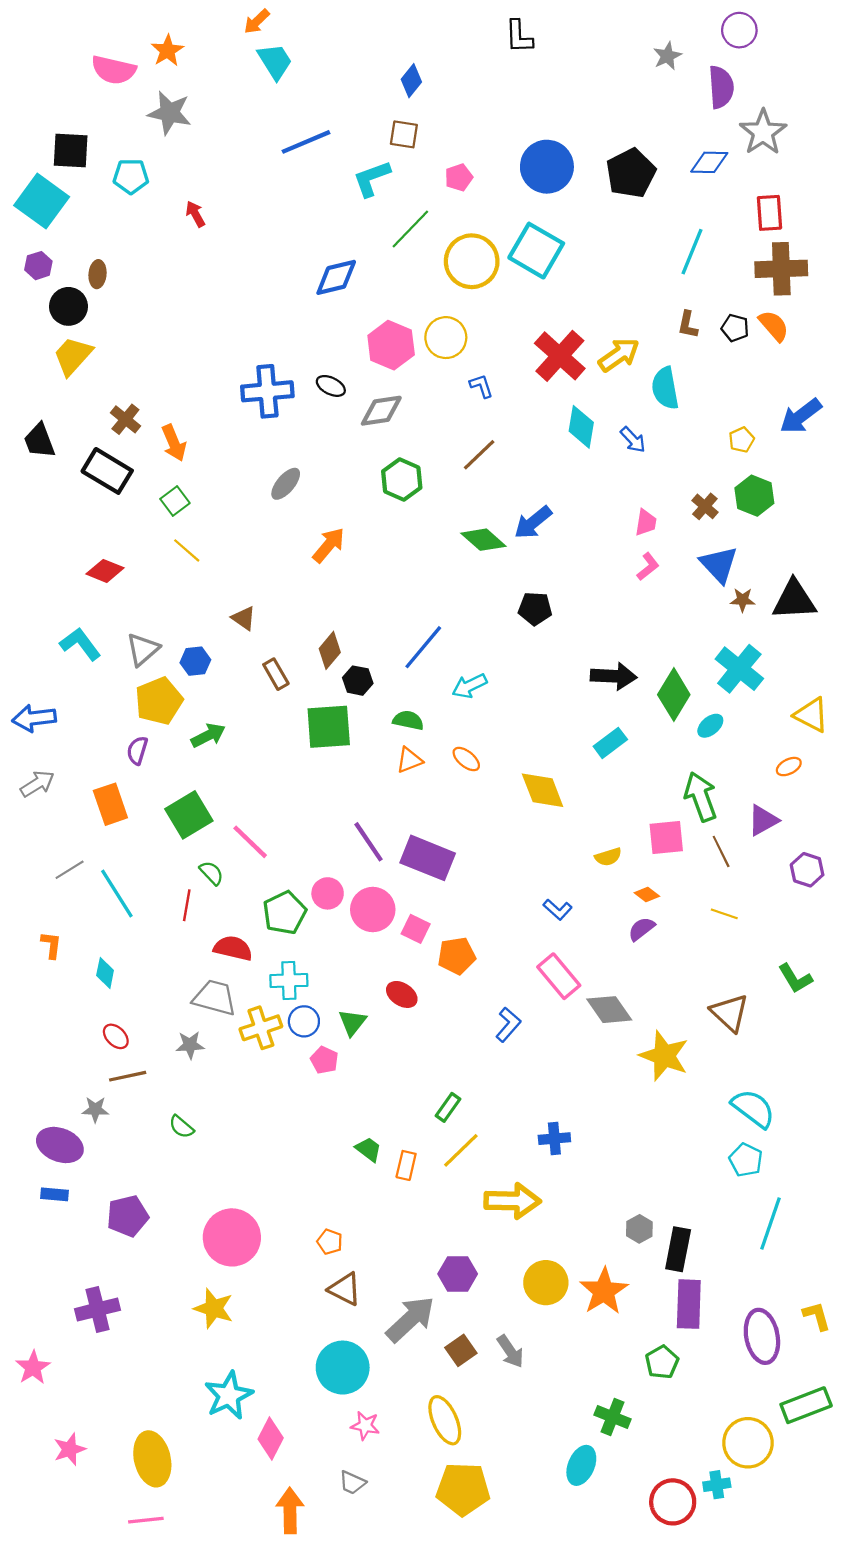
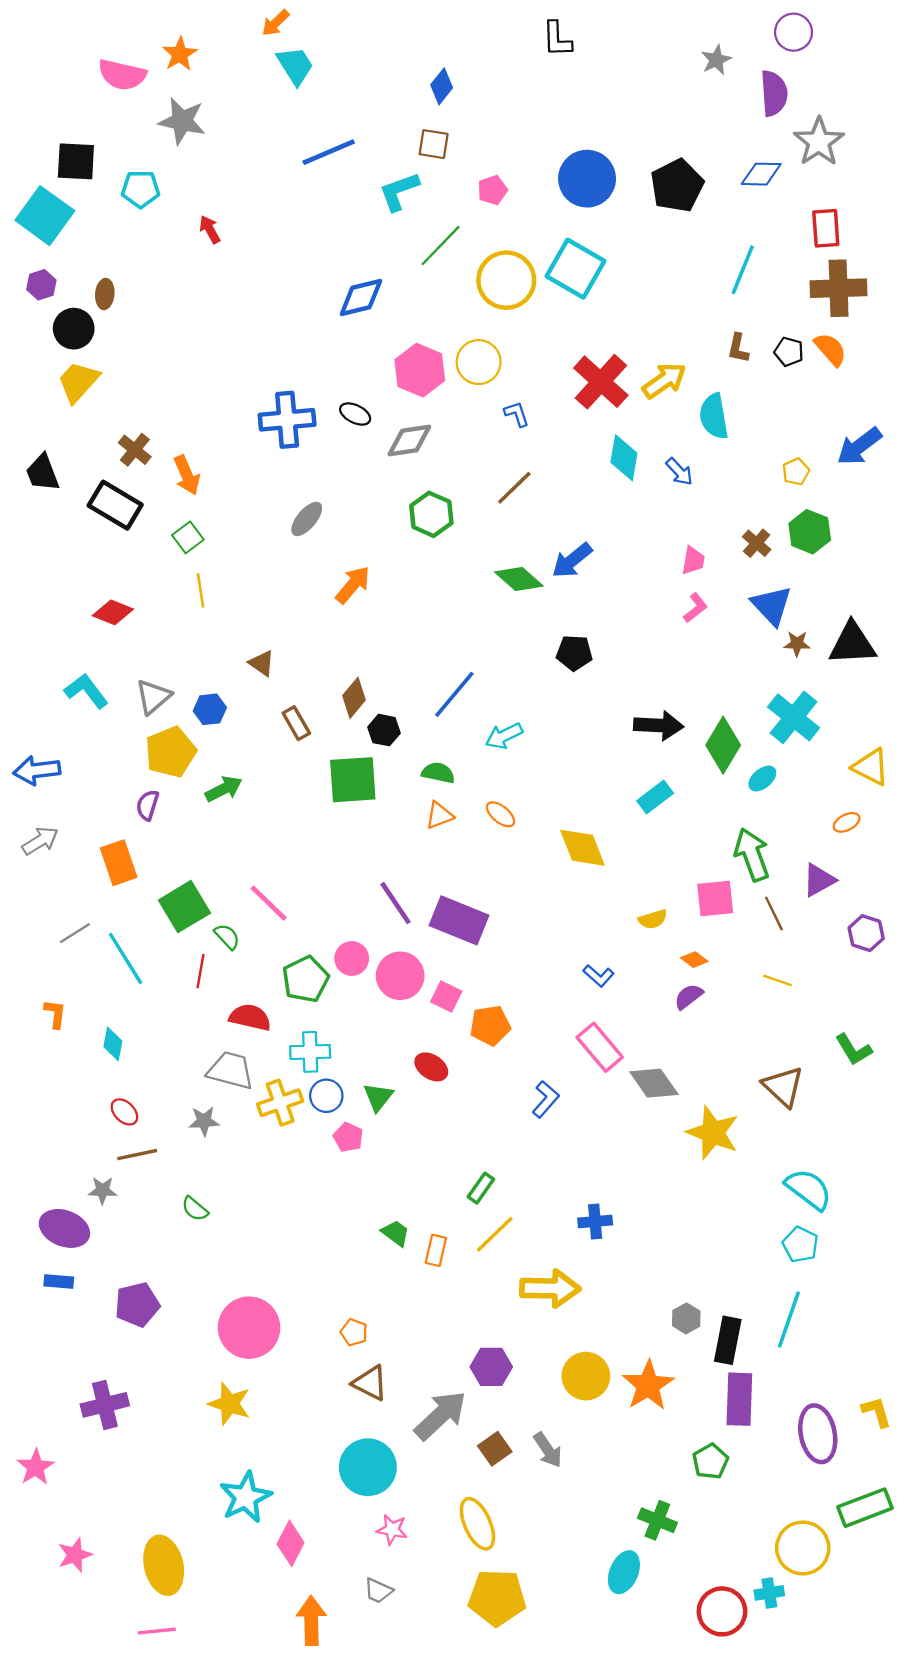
yellow line: (187, 550) -> (201, 590), turned 40
green square: (189, 815) -> (184, 907), moved
cyan line: (771, 1223) -> (789, 1320), moved

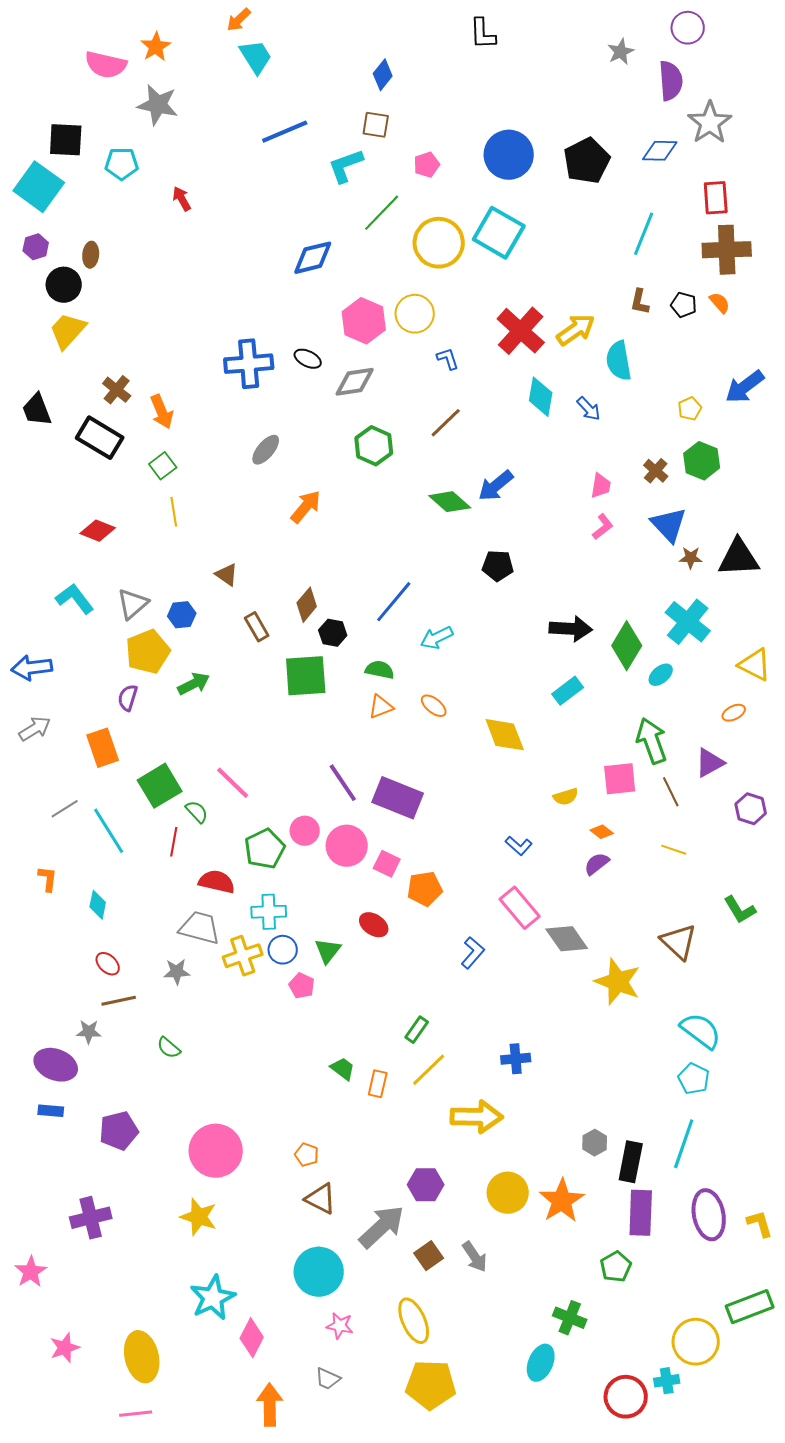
orange semicircle: (830, 349) -> (720, 303), size x0.7
purple ellipse: (818, 1434) -> (709, 1215), moved

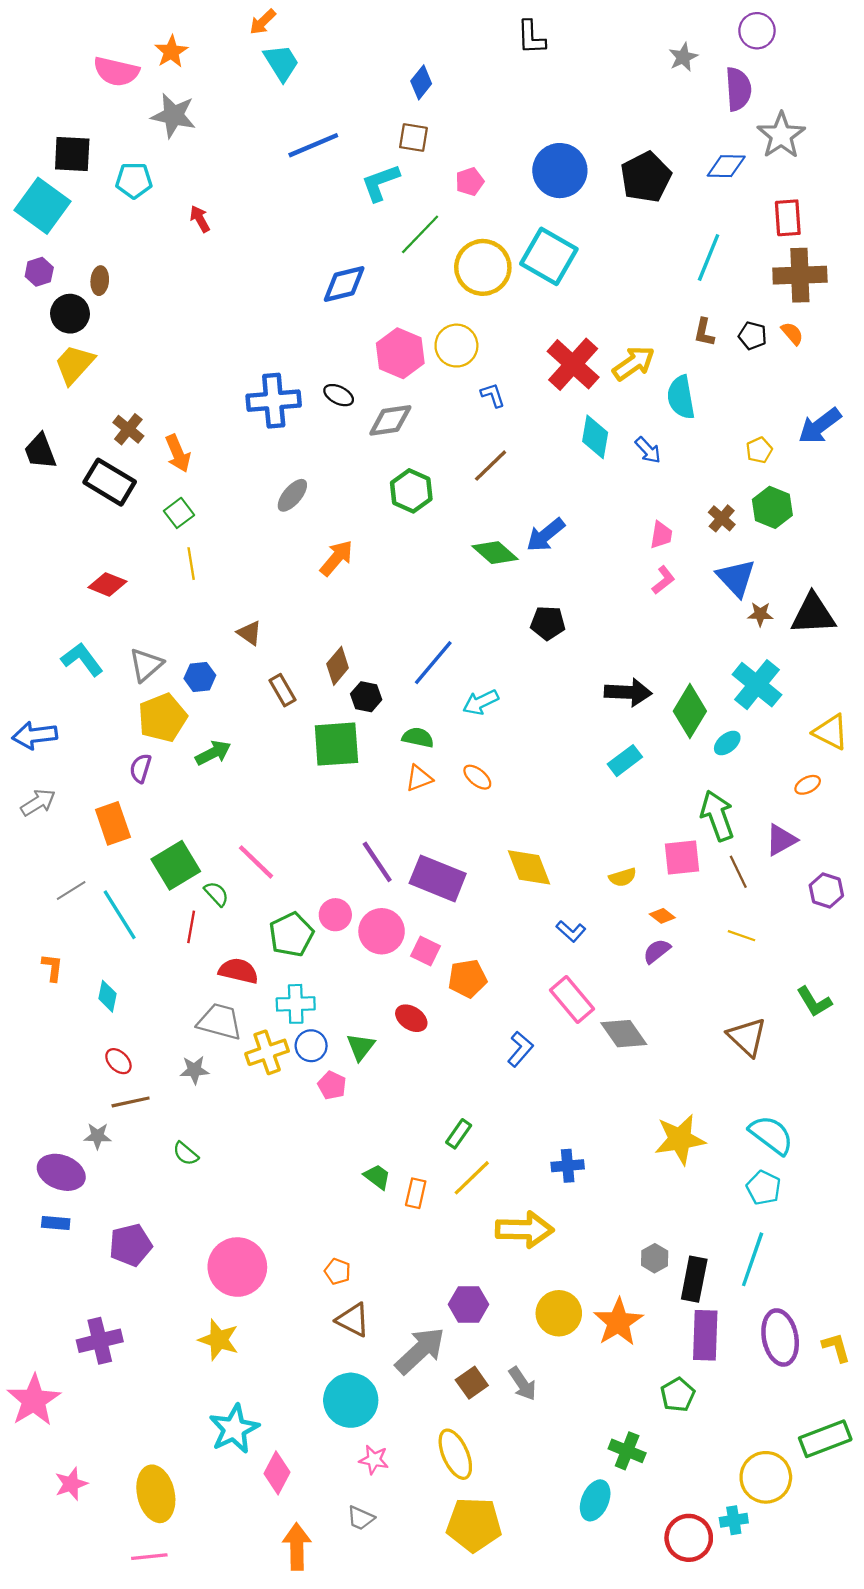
yellow diamond: (505, 735) -> (529, 867), moved
yellow star: (618, 982) -> (680, 1139), moved, turned -30
pink star: (31, 1272) -> (34, 1400), size x1.5

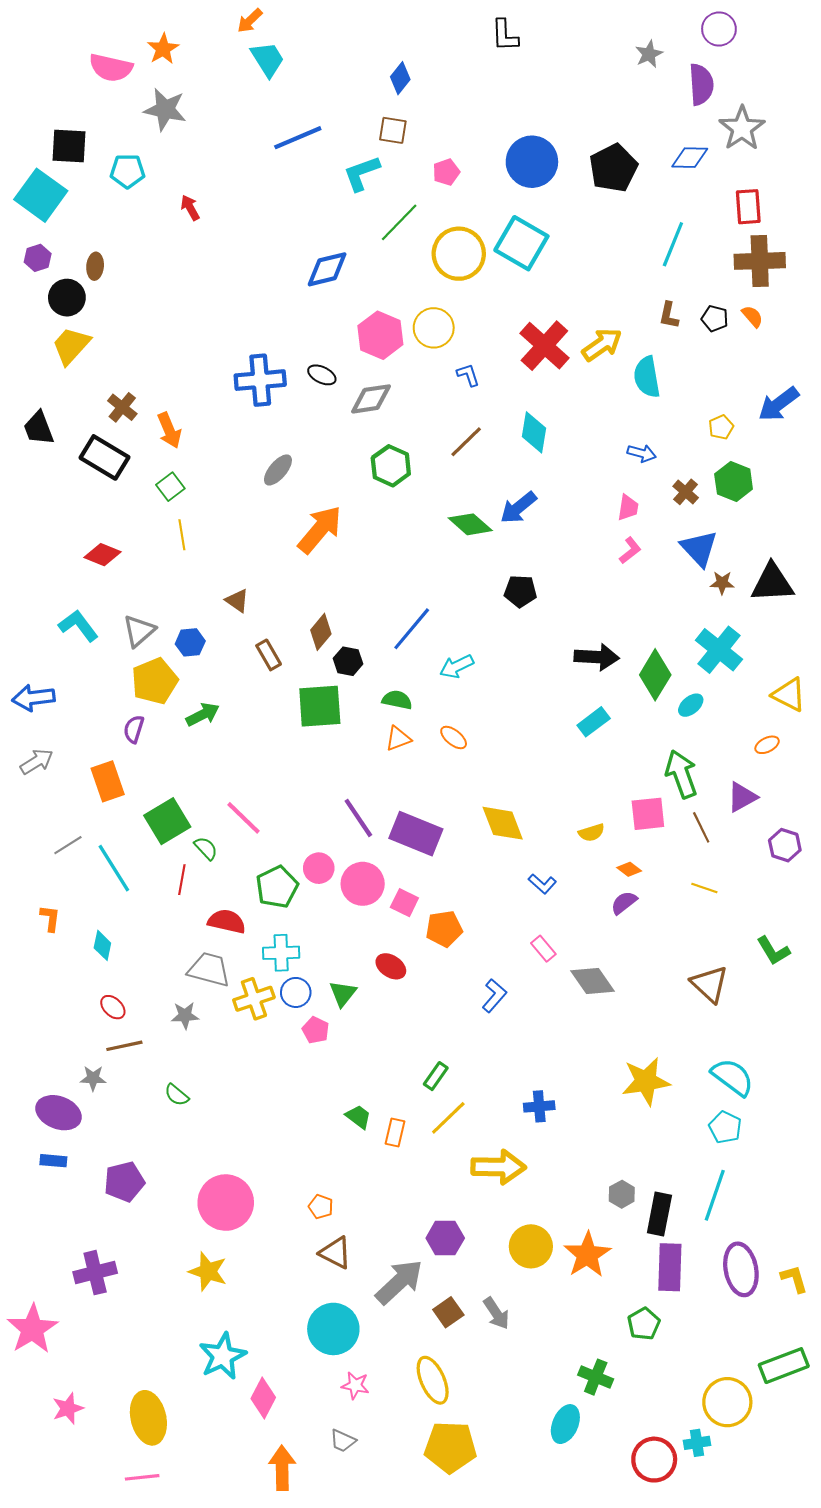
cyan diamond: (595, 437) -> (534, 432), moved
blue arrow: (648, 450) -> (642, 453), moved, turned -32
orange arrow: (336, 558) -> (320, 530), size x1.4
pink rectangle: (572, 999) -> (543, 949), size x0.6

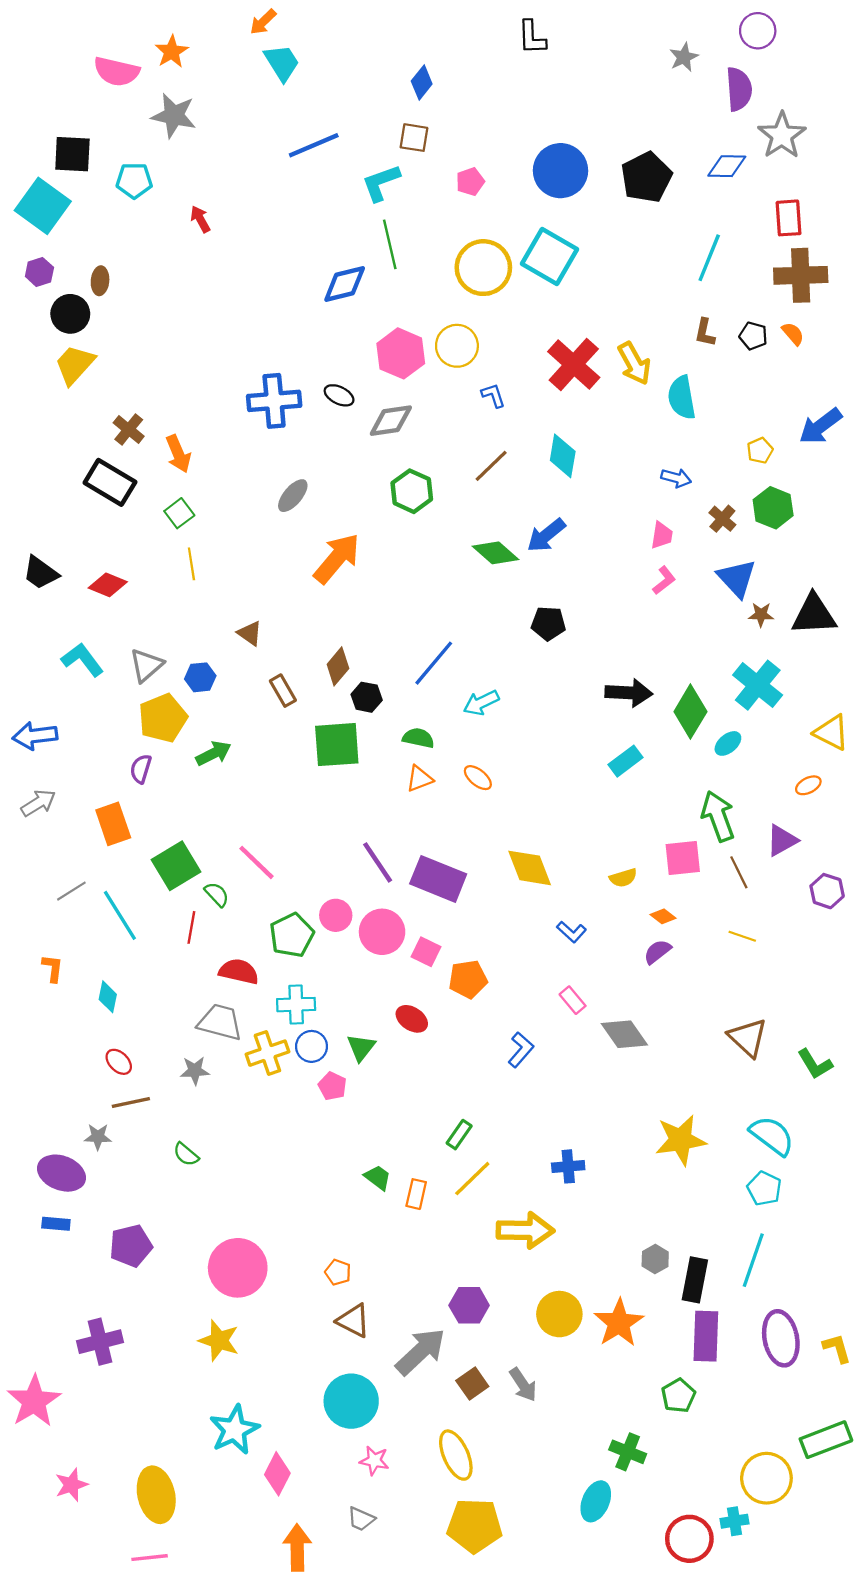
green line: (399, 222) -> (390, 244), moved, turned -57
yellow arrow: (602, 345) -> (634, 363), turned 96
black trapezoid: (39, 428) -> (41, 573), moved, turned -33
green L-shape: (773, 951) -> (815, 1064), moved

